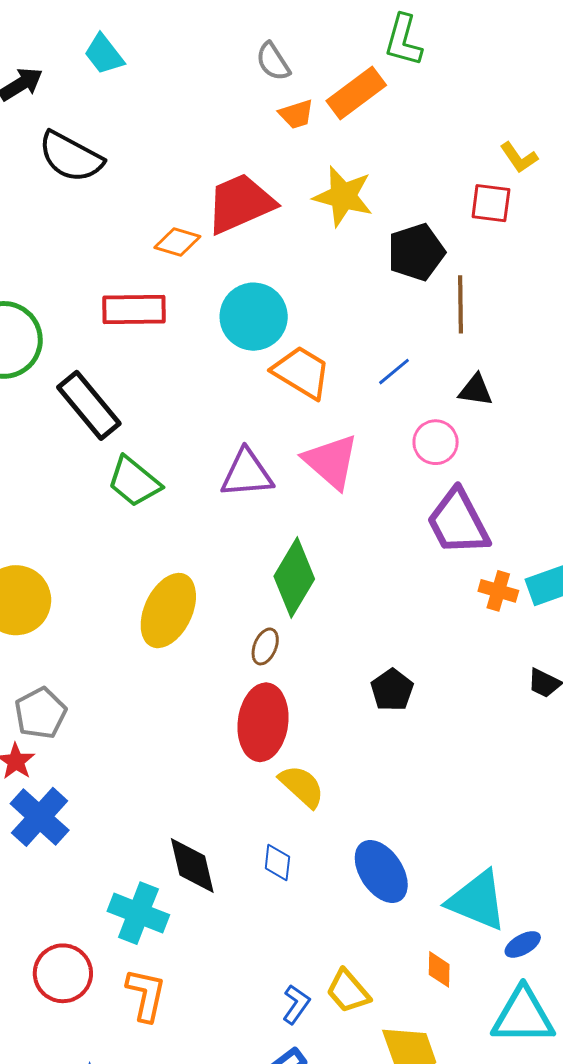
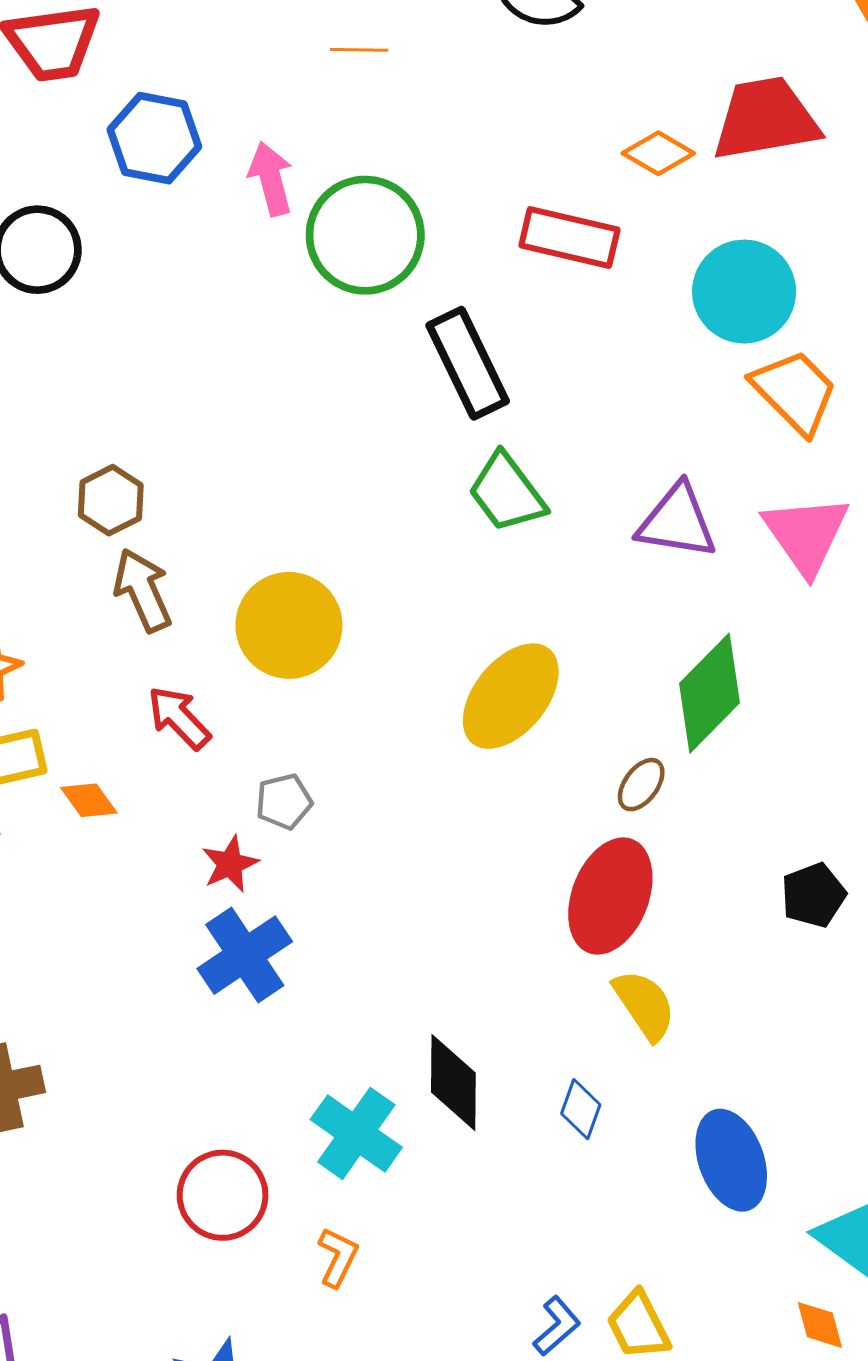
gray pentagon: (40, 713) -> (284, 802), size x0.7
orange diamond: (439, 969) -> (820, 1325), moved, turned -30
orange L-shape: (146, 995) -> (338, 1257), size x0.7

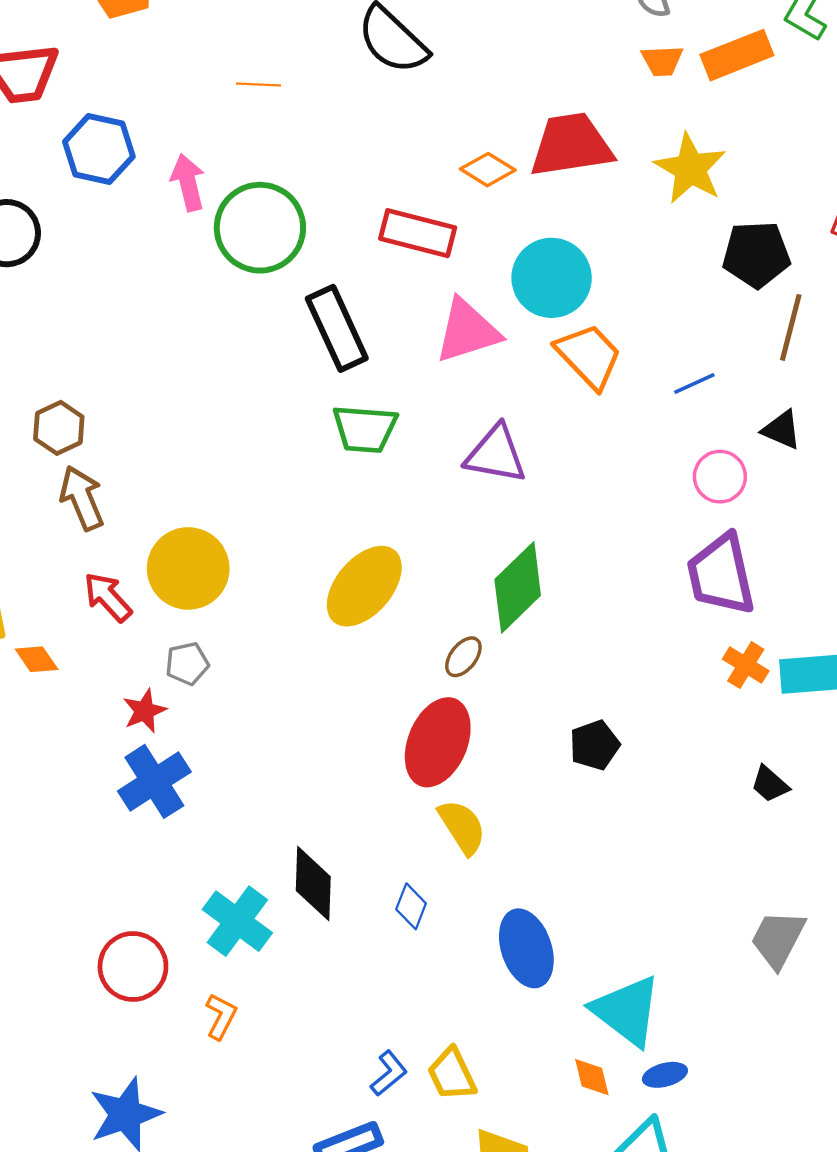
green trapezoid: (507, 493) -> (365, 429), turned -50
pink triangle: (806, 535) -> (467, 331), moved, turned 46
yellow circle: (289, 625) -> (188, 568), moved

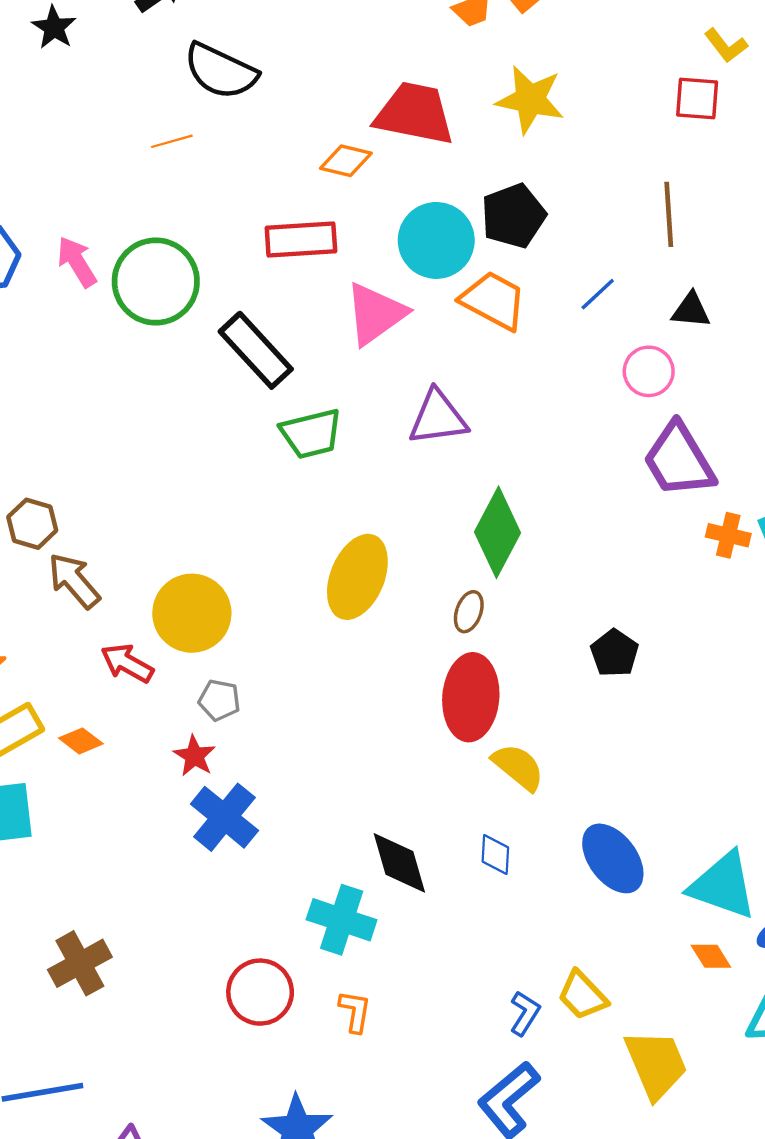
orange line: (258, 84) -> (172, 141), moved
red trapezoid: (571, 145) -> (415, 114), turned 38
black pentagon: (756, 254) -> (513, 216), moved
gray pentagon: (187, 664) -> (219, 700), turned -30

